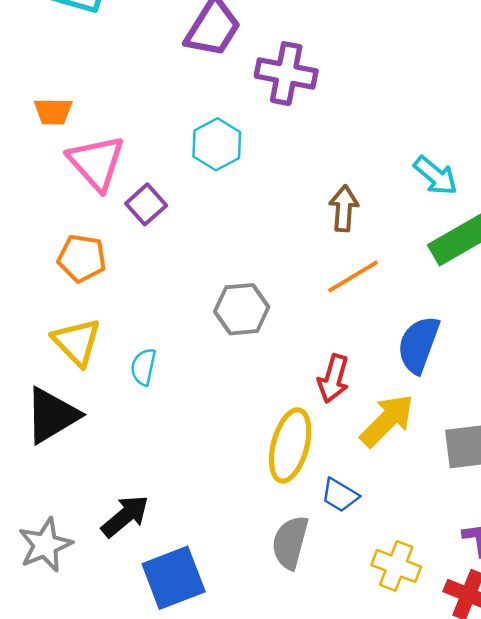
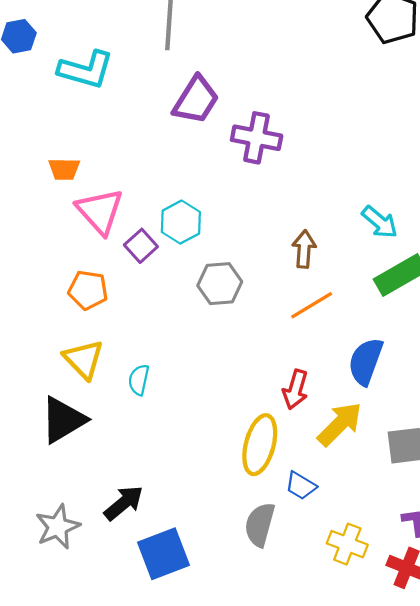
cyan hexagon: (217, 144) -> (181, 222), moved
gray hexagon: (242, 309) -> (220, 284), moved

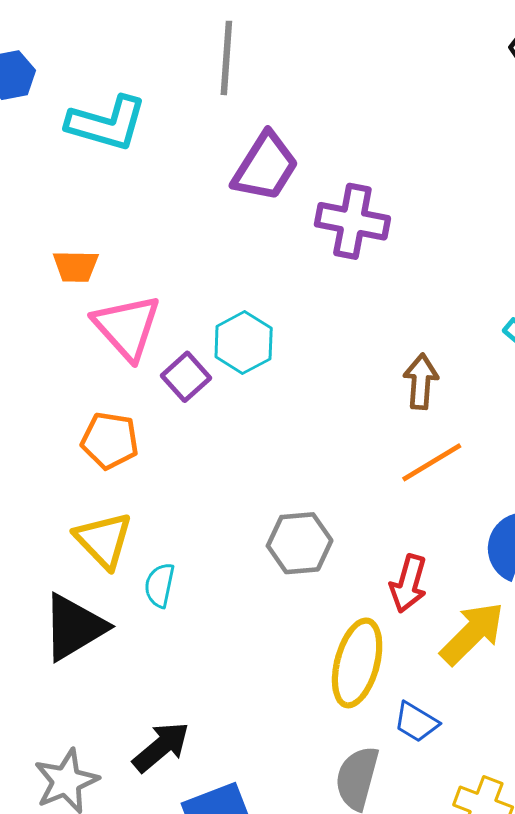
gray hexagon: (220, 284) -> (300, 543), moved
cyan semicircle: (139, 380) -> (160, 585), moved

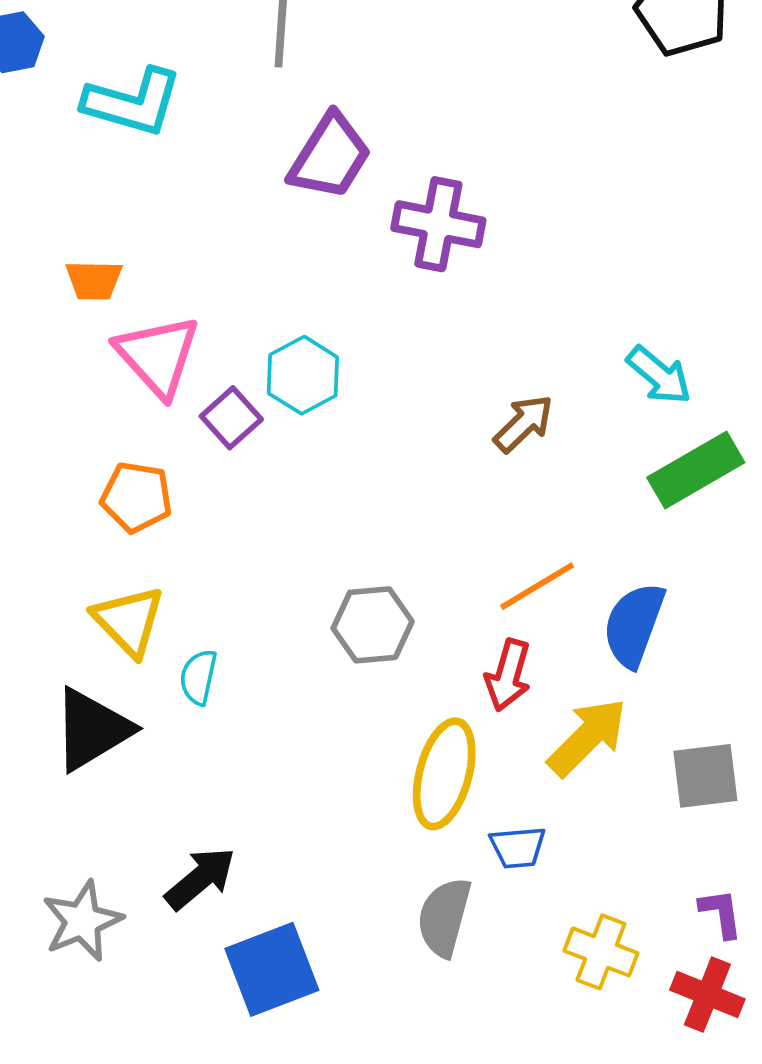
brown arrow: (421, 381) -> (524, 424), turned 42
orange line: (432, 462) -> (537, 586), moved
blue trapezoid: (416, 722) -> (518, 847), turned -36

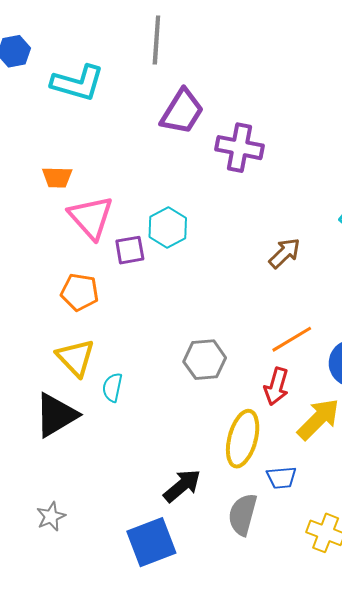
purple square: (231, 418) -> (130, 250), turned 32
black arrow: (200, 878) -> (182, 486), moved
gray star: (82, 921) -> (51, 516), size x0.7

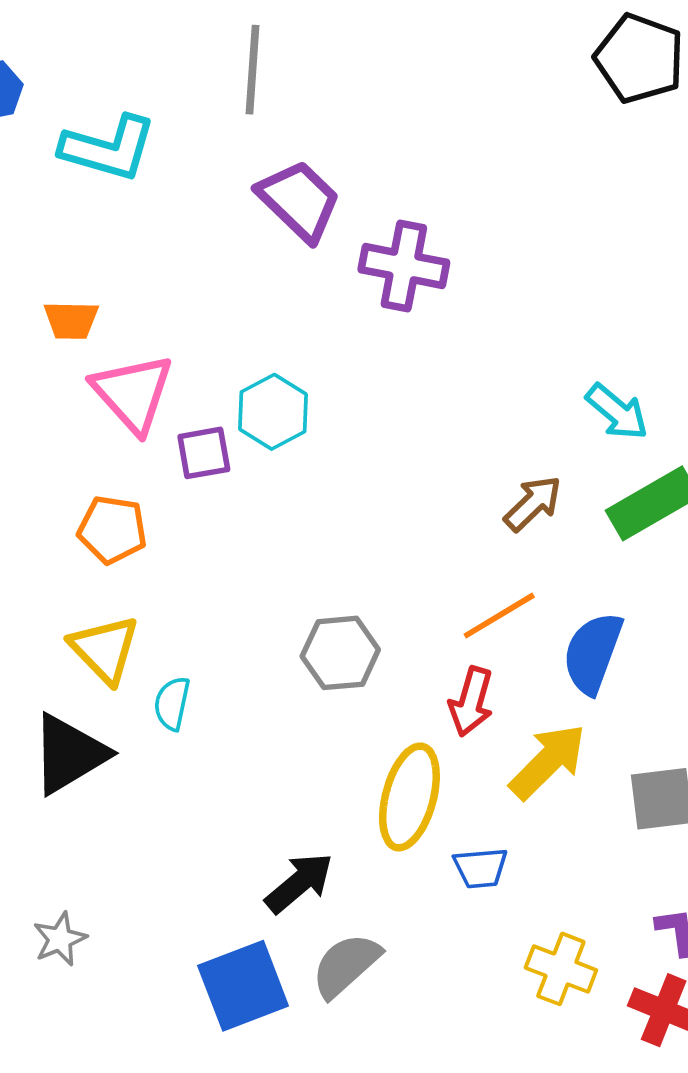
purple trapezoid: (182, 112) -> (299, 201), turned -78
brown arrow: (285, 253) -> (533, 503), moved
gray semicircle: (243, 514) -> (346, 965), moved, turned 33

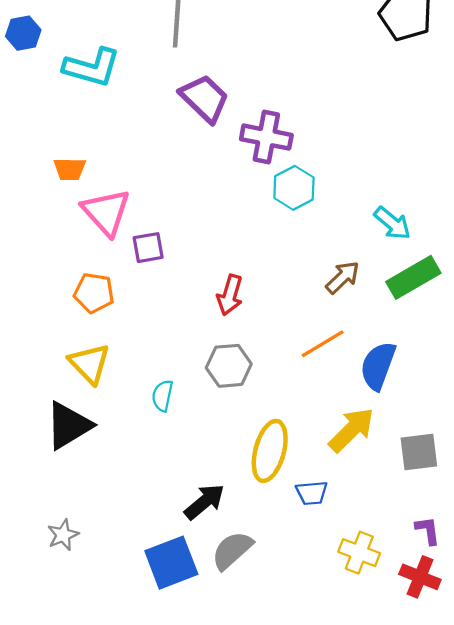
cyan hexagon: (273, 412) -> (294, 188), moved
red arrow: (471, 702) -> (230, 295), moved
cyan semicircle: (172, 703) -> (162, 396), moved

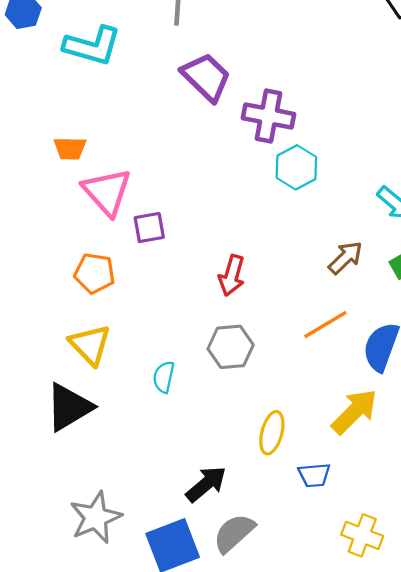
yellow ellipse: (270, 451) -> (272, 433), size x0.7
gray star: (63, 535) -> (96, 517), moved, size x1.6

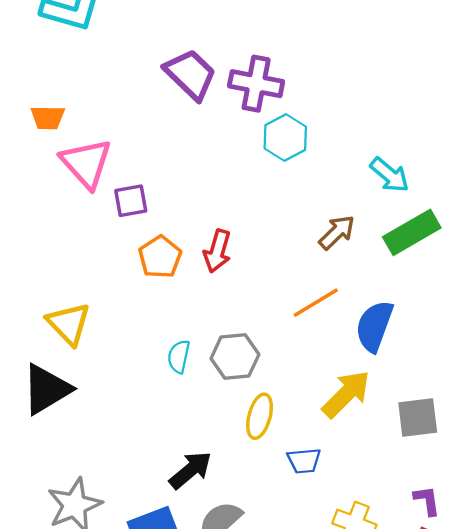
purple trapezoid: (206, 77) -> (190, 74), moved
orange pentagon: (95, 273) -> (160, 257), moved, turned 30
gray hexagon: (231, 347) -> (235, 357), moved
cyan semicircle: (164, 377) -> (179, 357), moved

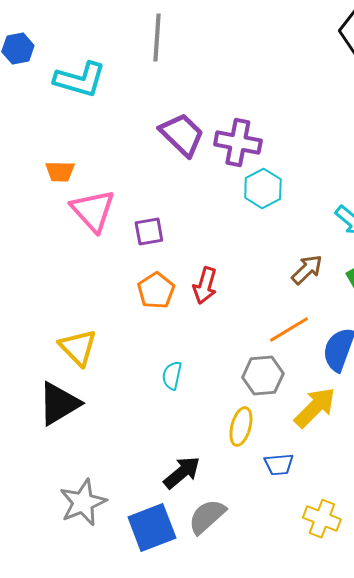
purple square: (131, 201) -> (149, 232), moved
gray hexagon: (235, 357) -> (263, 376), moved

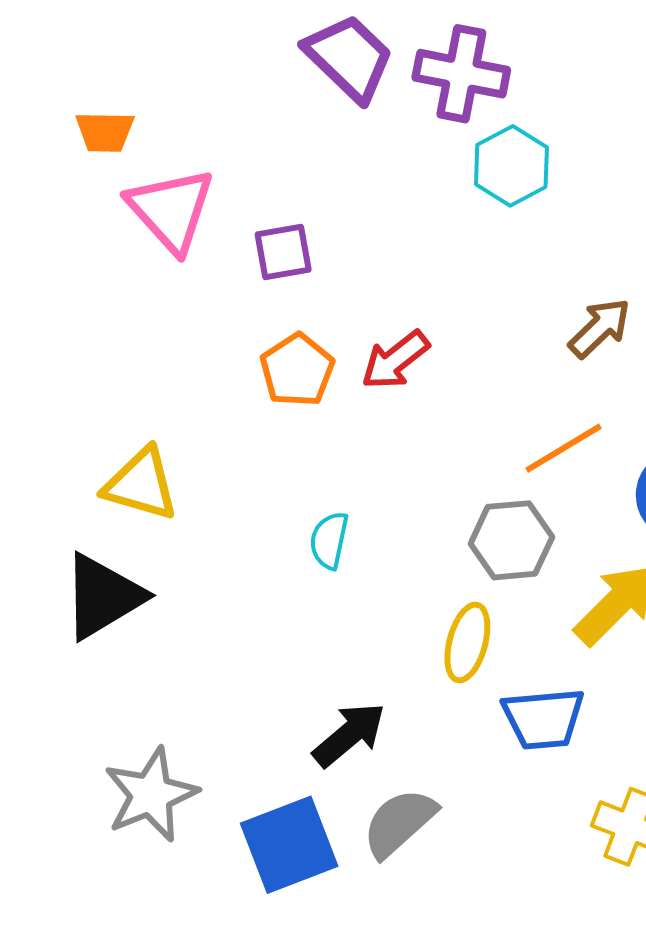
red arrow: (205, 286) -> (395, 360), turned 36
yellow triangle: (78, 348) -> (141, 484), turned -30
blue trapezoid: (279, 465) -> (543, 719), size x1.4

